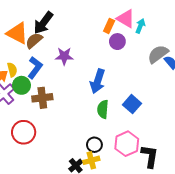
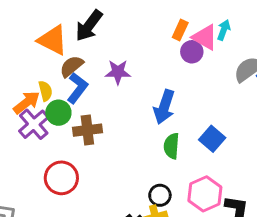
pink triangle: (126, 19) -> (205, 37), moved
brown semicircle: (34, 41) -> (71, 66), moved

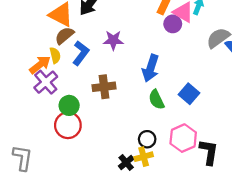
brown semicircle: (71, 66) -> (64, 36), moved
green circle: (58, 113) -> (69, 105), moved
brown cross: (87, 130) -> (104, 87), moved
green semicircle: (172, 146) -> (156, 100), turned -30

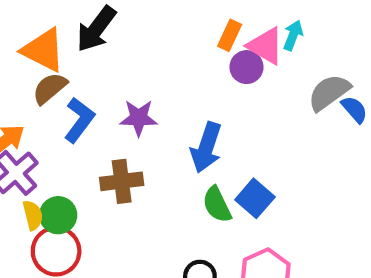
purple star: (113, 40) -> (139, 118), moved
yellow semicircle: (55, 55) -> (33, 215), moved
blue square: (189, 94) -> (255, 198), moved

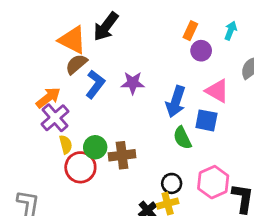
pink triangle: (266, 46) -> (217, 91), moved
brown cross: (122, 181) -> (122, 155), moved
blue square: (255, 198) -> (206, 120), moved, turned -30
green circle: (58, 215) -> (95, 147), moved

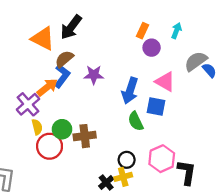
brown semicircle: (76, 64) -> (64, 59), moved
orange arrow: (48, 98) -> (47, 87), moved

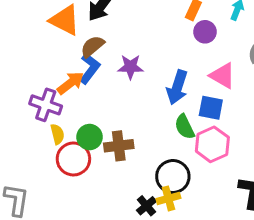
purple cross: (28, 104) -> (46, 105), turned -30
pink hexagon: (162, 159) -> (212, 144), moved
black circle: (127, 160) -> (173, 177), size x1.5

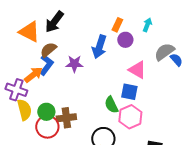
blue arrow: (177, 87) -> (99, 47), moved
yellow semicircle: (57, 134) -> (24, 110), size x1.5
red circle: (73, 159) -> (47, 127), moved

